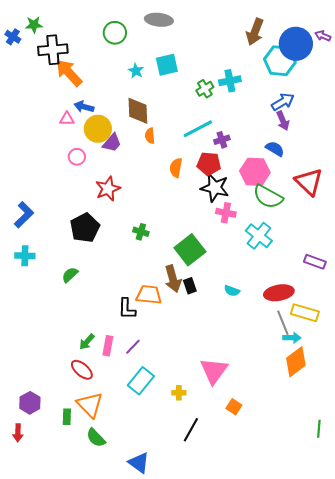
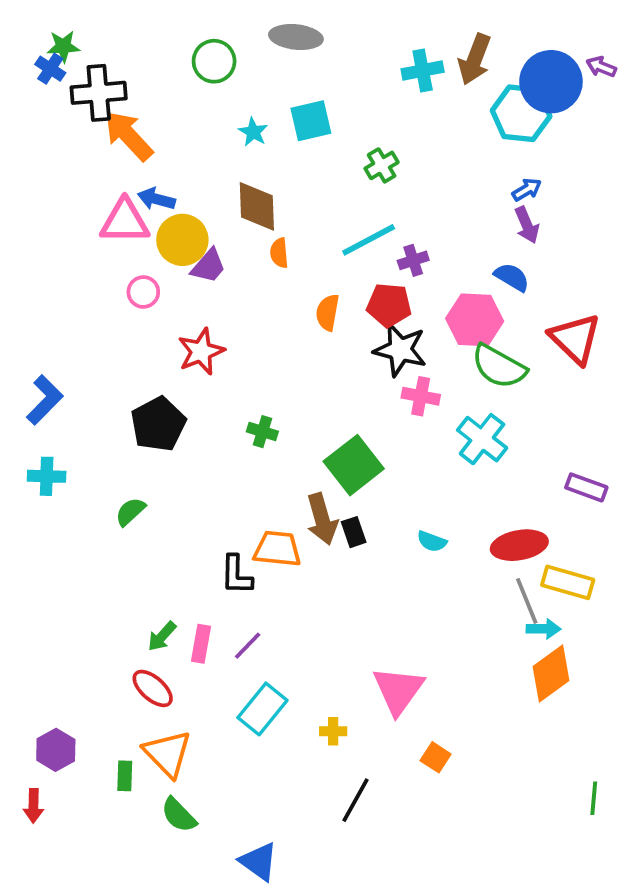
blue cross: (13, 37) -> (50, 69), moved
cyan cross: (230, 81) -> (423, 71), moved
blue arrow: (283, 102) -> (527, 190), size x0.7
pink triangle: (67, 119) -> (125, 221), size x1.8

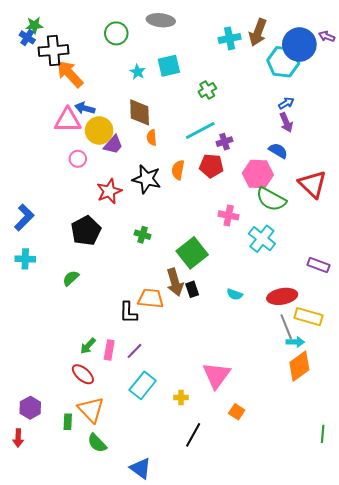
black star: (400, 350) -> (147, 179), moved

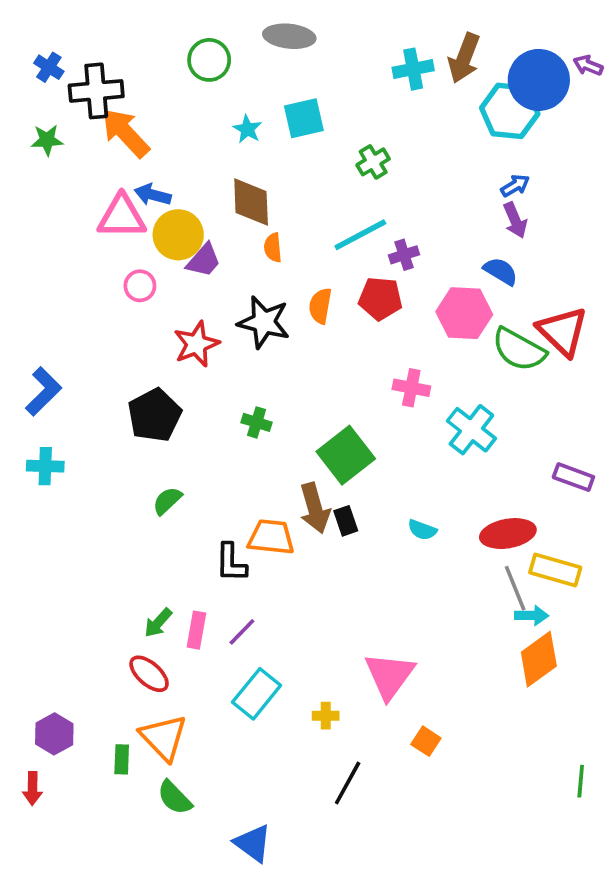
green star: (34, 25) -> (47, 140), moved
green semicircle: (271, 199) -> (519, 350), moved
green semicircle: (71, 278) -> (167, 501), moved

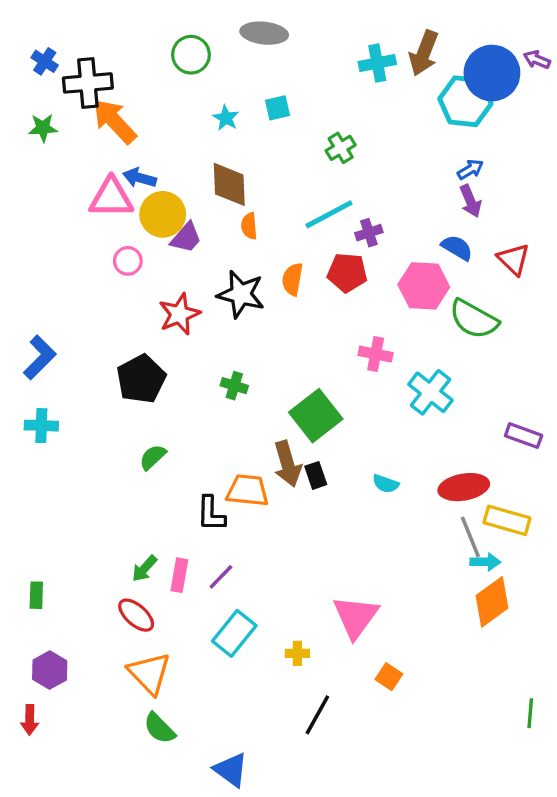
cyan square: (304, 118) -> (277, 108), size x0.7
red triangle: (563, 331) -> (514, 259), moved, size x0.7
green rectangle: (122, 759) -> (36, 595), moved

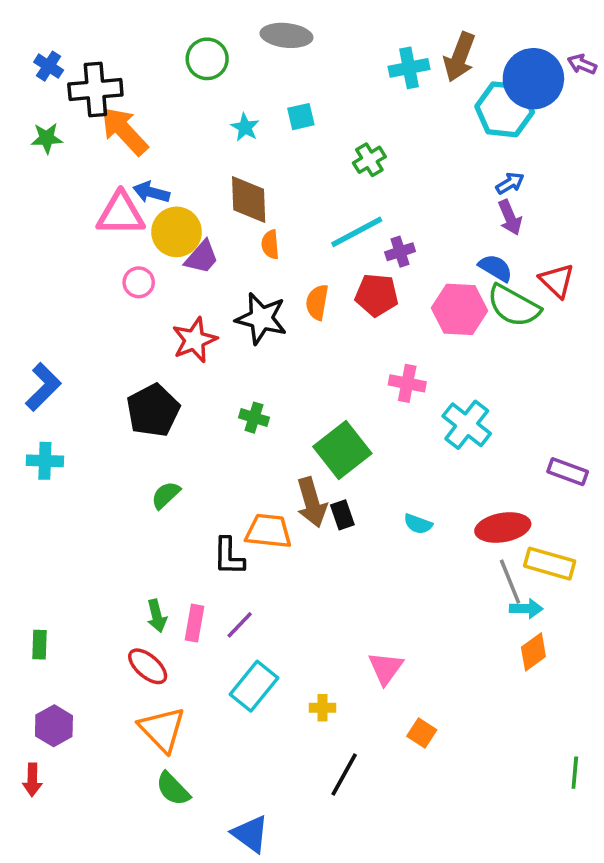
green semicircle: (474, 319) -> (514, 306), moved
green arrow: (144, 569) -> (157, 616), turned -56
orange diamond: (492, 602) -> (533, 652), size x0.7
pink triangle: (356, 617) -> (386, 668), size x0.7

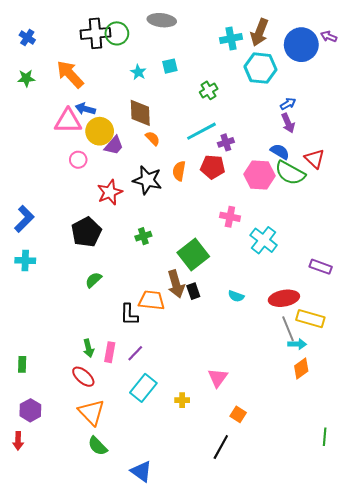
black cross: (95, 89) -> (96, 33), moved
cyan hexagon: (505, 109) -> (261, 68), moved
orange semicircle: (270, 245) -> (153, 138), turned 140
green cross: (254, 418) -> (143, 236), turned -35
black line: (344, 774) -> (221, 447), moved

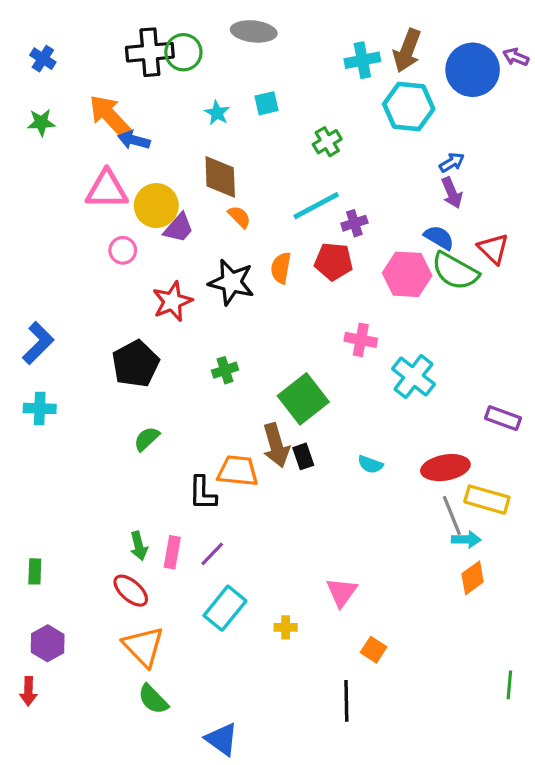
blue arrow: (85, 109) -> (134, 140), moved
black line: (221, 447) -> (346, 701), turned -30

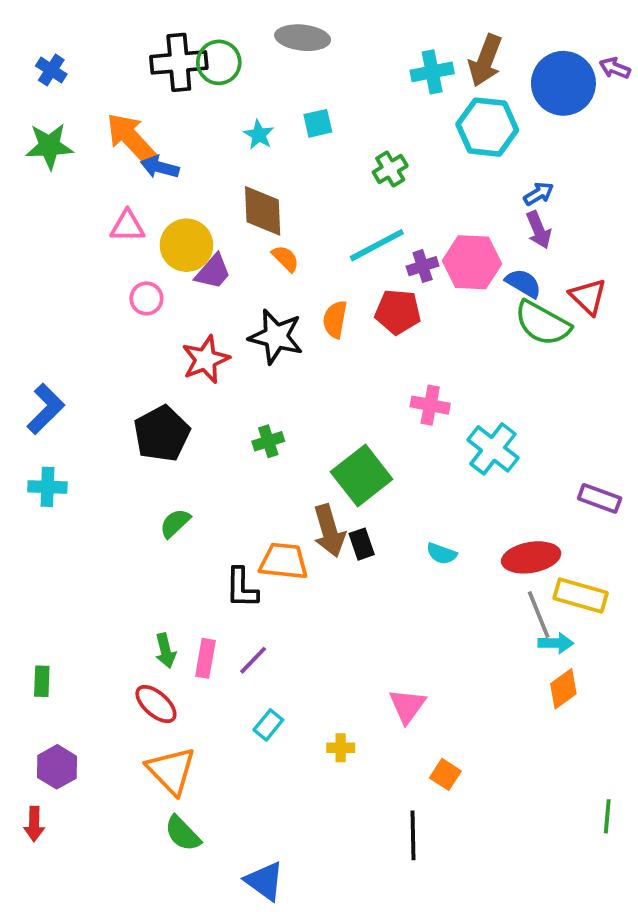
green star: (41, 123) -> (49, 146), size x1.4
pink triangle: (107, 190) -> (127, 226), size x0.7
pink hexagon: (407, 274) -> (472, 262), moved
cyan rectangle: (225, 608) -> (268, 725), size x0.6

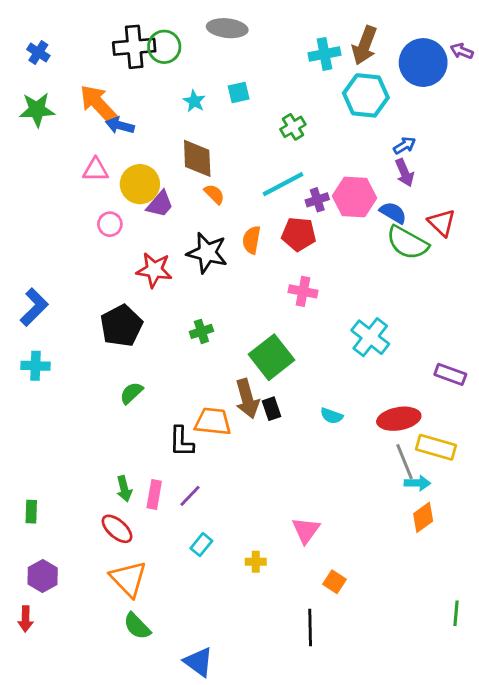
red star: (205, 359) -> (154, 270), turned 30
pink cross: (430, 405) -> (303, 291), moved

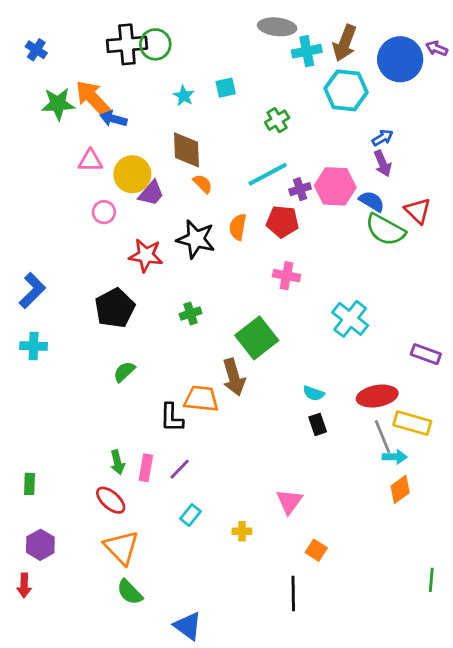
gray ellipse: (227, 28) -> (277, 27), moved
green star: (37, 110) -> (58, 104), moved
black rectangle: (272, 409) -> (318, 424), moved

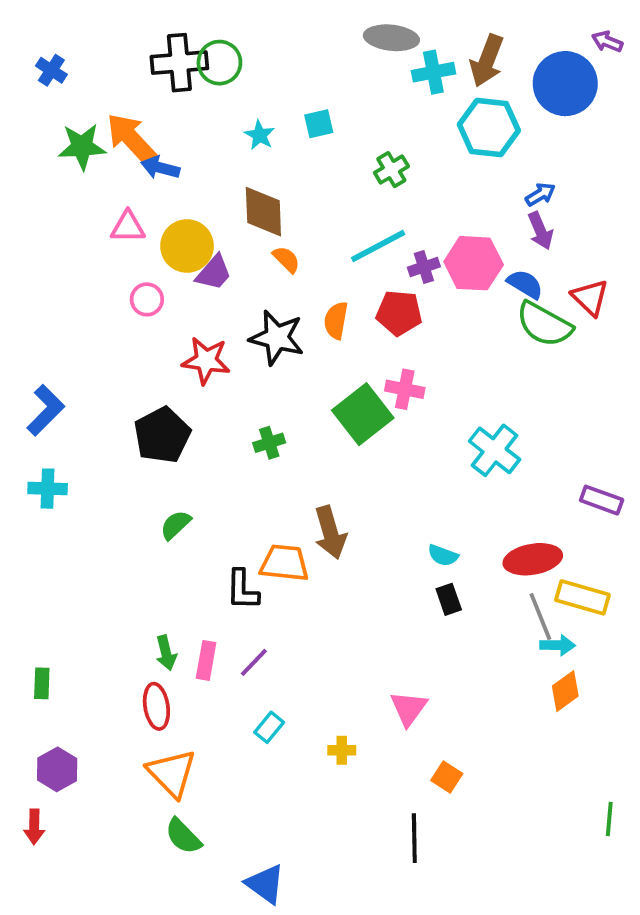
purple arrow: (437, 48) -> (607, 42), moved
green square: (257, 338) -> (363, 414), moved
red ellipse: (111, 500) -> (156, 706), turned 40

